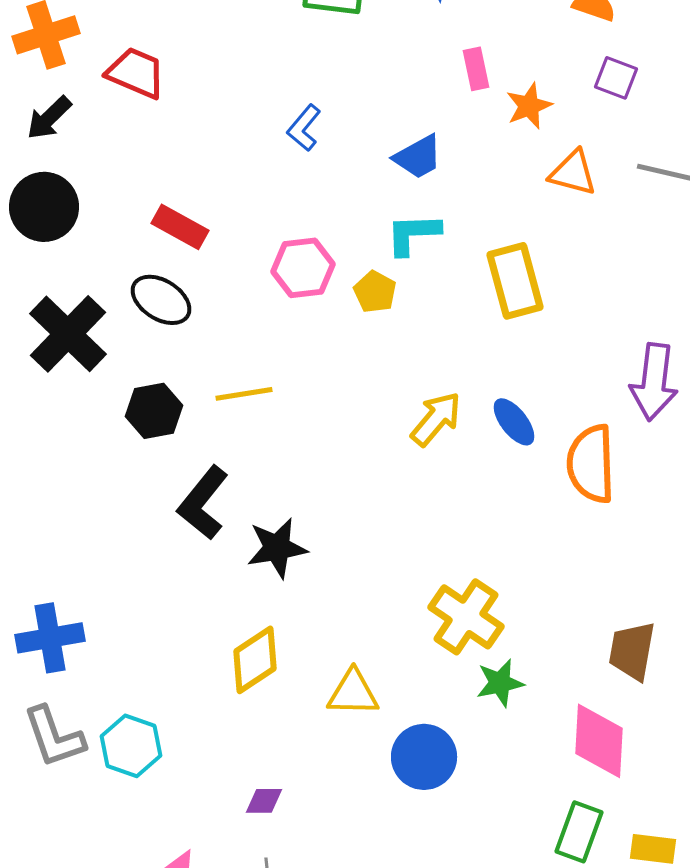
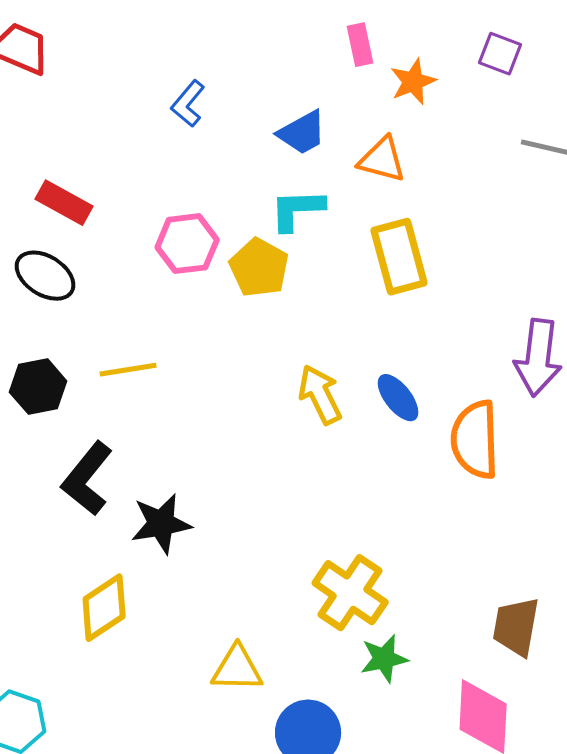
orange triangle: (573, 173) -> (382, 160), moved
yellow pentagon: (375, 292) -> (259, 268), size x1.4
yellow arrow: (436, 419) -> (320, 395), turned -66
yellow diamond: (255, 660) -> (104, 608), moved

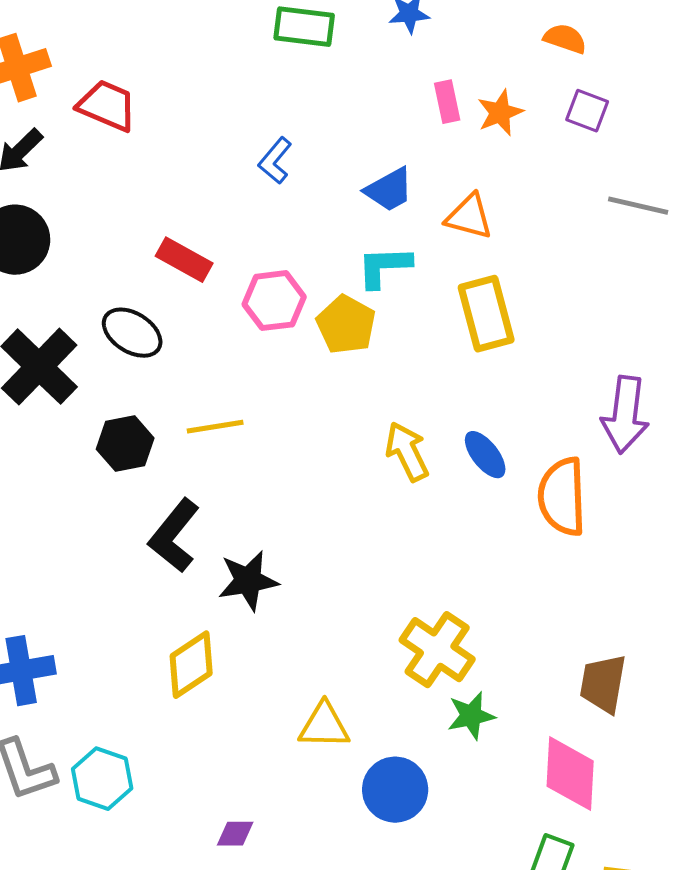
orange star: (413, 82) -> (500, 113), moved
red rectangle: (64, 203) -> (184, 260), moved

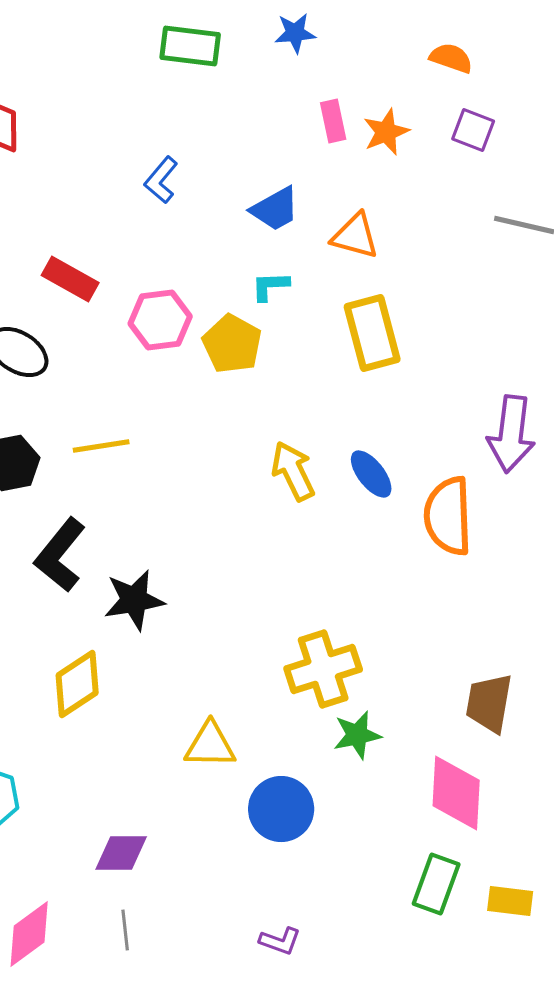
cyan L-shape: (384, 267) -> (270, 286), size x0.7
yellow cross: (437, 650) -> (323, 669), turned 38
purple diamond: (235, 834) -> (121, 853), size x1.4

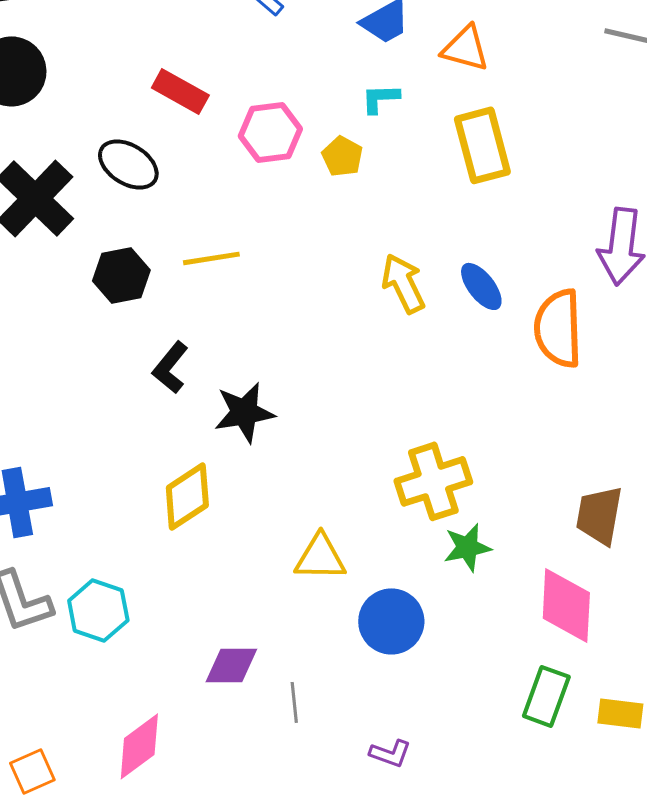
yellow pentagon: (232, 344) -> (342, 156), size x0.7
black L-shape: (60, 555) -> (170, 367), size x0.7
gray line: (125, 930) -> (294, 702), moved

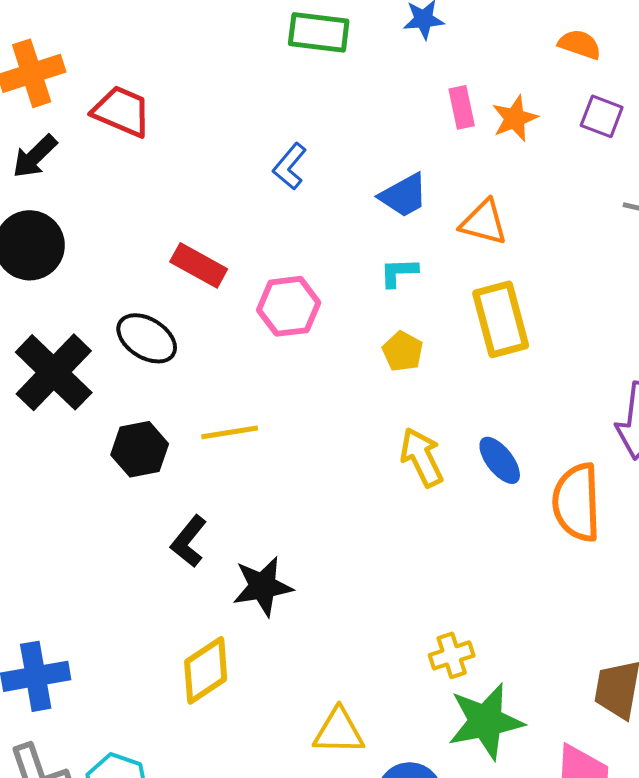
yellow pentagon: (342, 156) -> (403, 351), moved
yellow cross: (433, 481) -> (452, 655), size x0.6
green star: (467, 547) -> (486, 721), size x1.6

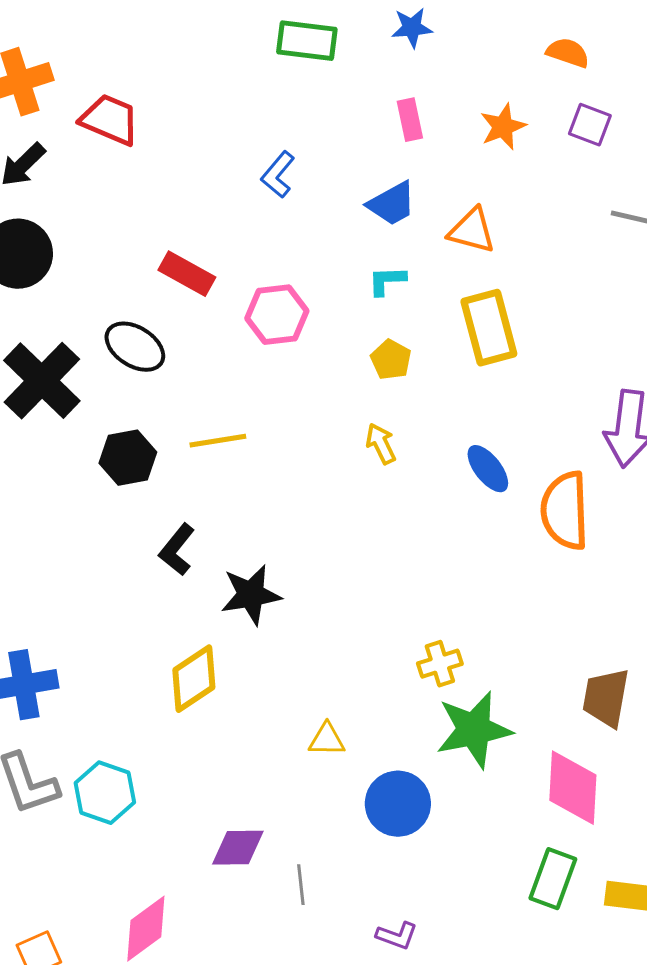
pink rectangle: (462, 107) -> (410, 120), moved
yellow arrow: (422, 457) -> (381, 444), moved, size x0.7
yellow triangle: (339, 731) -> (327, 740), size x0.7

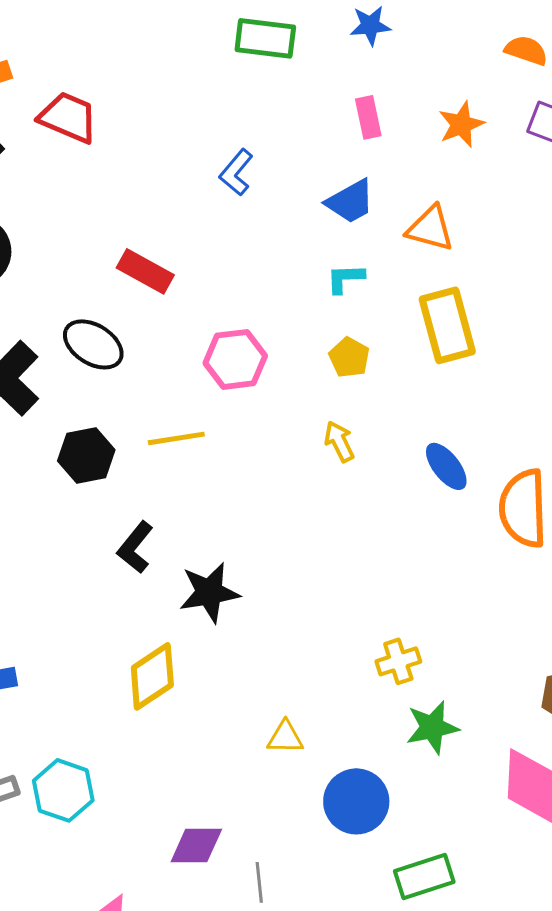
pink hexagon: (277, 315) -> (235, 359), moved
green star: (474, 730) -> (432, 727), size x0.7
green rectangle: (553, 879) -> (424, 876), moved, turned 52

